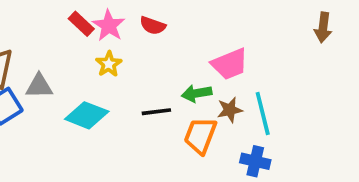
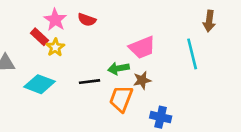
red rectangle: (81, 24) -> (39, 37), moved
cyan line: (263, 114) -> (192, 54), moved

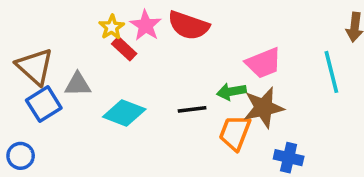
red semicircle: (87, 20) -> (188, 25), size x1.6
yellow star: (55, 47) -> (112, 27), moved
brown star: (142, 80) -> (264, 108), size x1.6

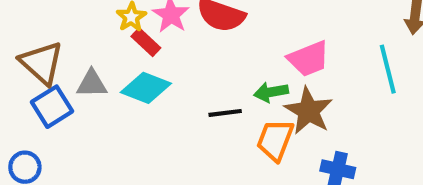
brown star: (264, 108) -> (309, 111), turned -30
cyan diamond: (124, 113) -> (146, 88), moved

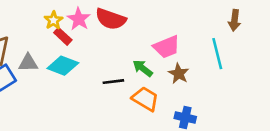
green arrow: (271, 92) -> (143, 68), turned 48
brown star: (309, 111) -> (179, 74), moved, size x0.7
orange trapezoid: (275, 140) -> (145, 99), turned 100

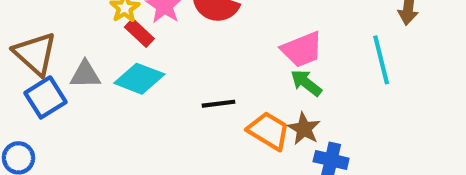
green arrow: (143, 68) -> (306, 83), moved
brown star: (179, 74) -> (304, 129), moved

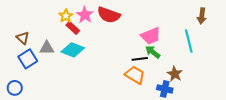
brown triangle: (35, 54) -> (23, 38), size x0.6
black line: (219, 104) -> (140, 59), moved
brown star: (304, 129) -> (175, 74), moved

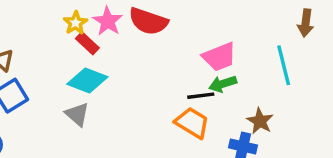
gray triangle: (47, 48) -> (77, 114), moved, turned 42
green arrow: (153, 52) -> (223, 84), turned -56

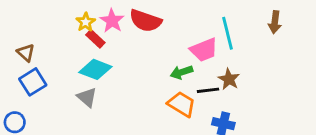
cyan line: (284, 65) -> (228, 33), moved
green arrow: (223, 84) -> (182, 72), moved
black line: (201, 96) -> (208, 90), moved
brown star: (260, 121) -> (229, 79), moved

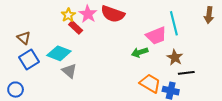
cyan diamond: (95, 69) -> (59, 53), moved
black line: (208, 90) -> (186, 73), moved
orange trapezoid: (182, 104) -> (150, 83), moved

